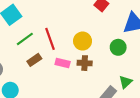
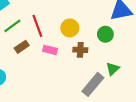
brown cross: (85, 63) -> (80, 50), moved

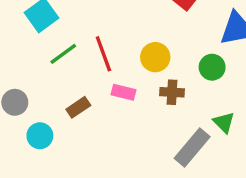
brown rectangle: (22, 47) -> (78, 107), moved
green triangle: (113, 69) -> (224, 122), turned -32

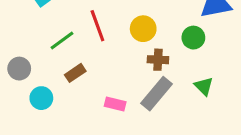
green line: (63, 54) -> (62, 40), moved
pink rectangle: (123, 92) -> (115, 104), moved
gray rectangle: (192, 147) -> (156, 94), moved

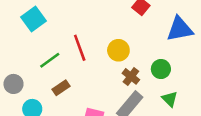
green circle: (193, 38) -> (161, 69), moved
brown cross: (158, 60) -> (131, 76), turned 35

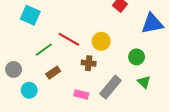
cyan square: (33, 19) -> (30, 15), turned -30
red line: (80, 48) -> (69, 39), turned -40
brown cross: (131, 76) -> (89, 63), moved, turned -32

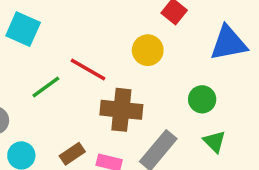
yellow circle: (101, 41) -> (148, 50), moved
brown cross: (89, 63) -> (121, 110), size x1.6
brown rectangle: (53, 73) -> (72, 154), moved

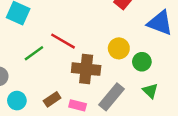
blue triangle: (228, 43) -> (160, 23), turned 32
yellow circle: (148, 50) -> (119, 48), moved

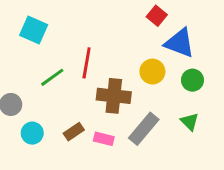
blue triangle: (160, 23) -> (180, 43), moved
red line: (63, 41) -> (87, 63), turned 70
green circle: (142, 62) -> (192, 80), moved

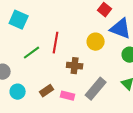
yellow circle: (152, 72) -> (96, 42), moved
brown cross: (114, 96) -> (75, 66), size x0.7

